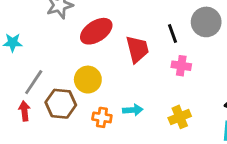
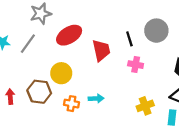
gray line: (34, 82) -> (28, 44), moved
yellow cross: (180, 117) -> (145, 106), moved

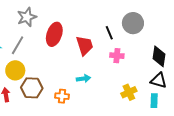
red ellipse: (69, 35) -> (54, 34), turned -35
yellow circle: (61, 73) -> (15, 70), moved
cyan arrow: (96, 98) -> (84, 79), moved

